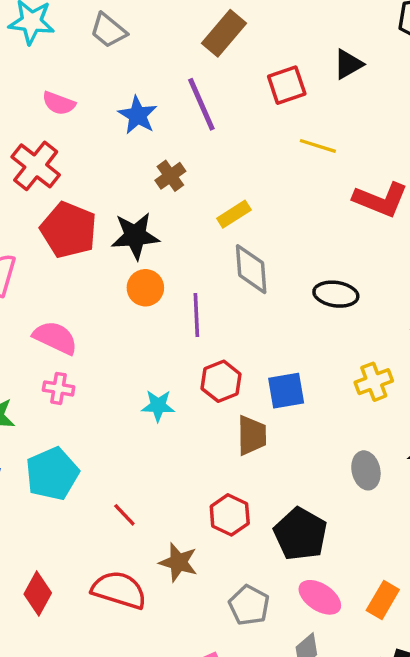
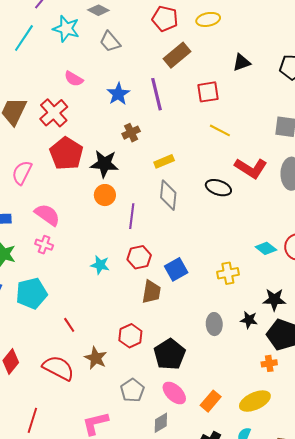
black triangle: (348, 64) -> (242, 62), moved
black ellipse: (336, 294) -> (218, 188), moved
blue square: (286, 391) -> (176, 269), turned -30

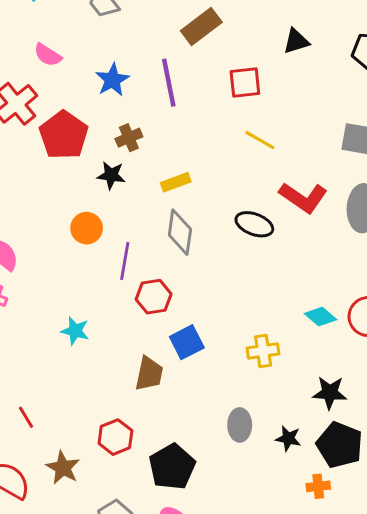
red pentagon: (66, 153) -> (64, 135), moved
black star: (104, 164) -> (111, 175), moved, size x0.7
red hexagon: (139, 257) -> (154, 297), moved
black star: (249, 320) -> (288, 438), moved

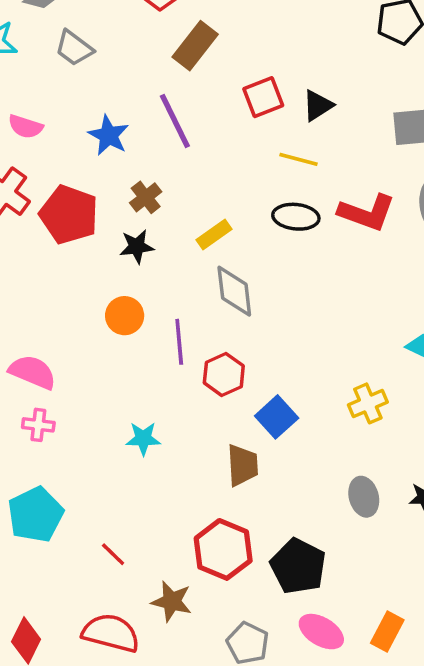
black triangle: (296, 41) -> (318, 105), moved
black ellipse: (254, 224) -> (296, 217), moved
red hexagon: (115, 437) -> (223, 549), size x1.4

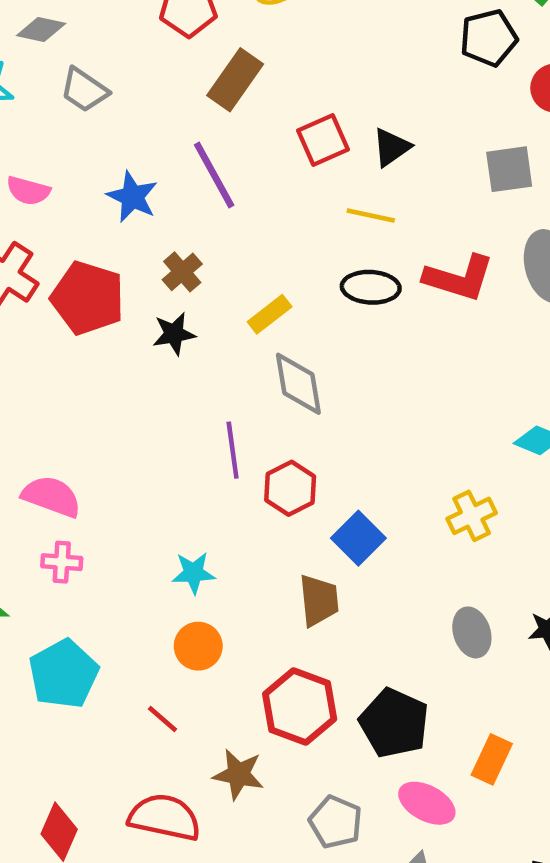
orange circle: (125, 316) -> (198, 646), moved
orange rectangle: (387, 632) -> (492, 759), moved

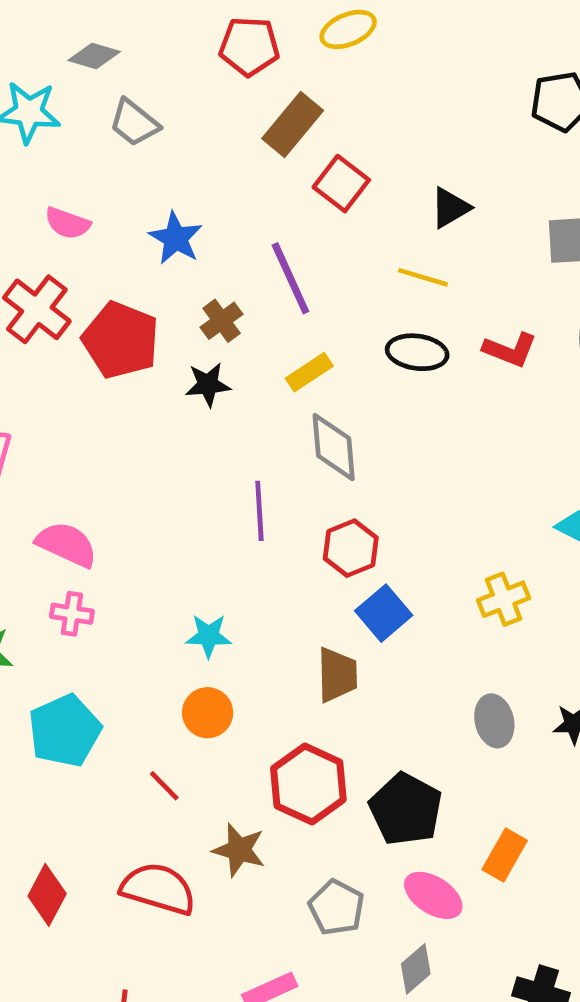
red square: (323, 140) -> (341, 184), moved, turned -33
purple line: (214, 175) -> (290, 278), moved
red L-shape: (459, 278) -> (510, 350), size x0.7
red hexagon: (290, 488) -> (351, 548), moved

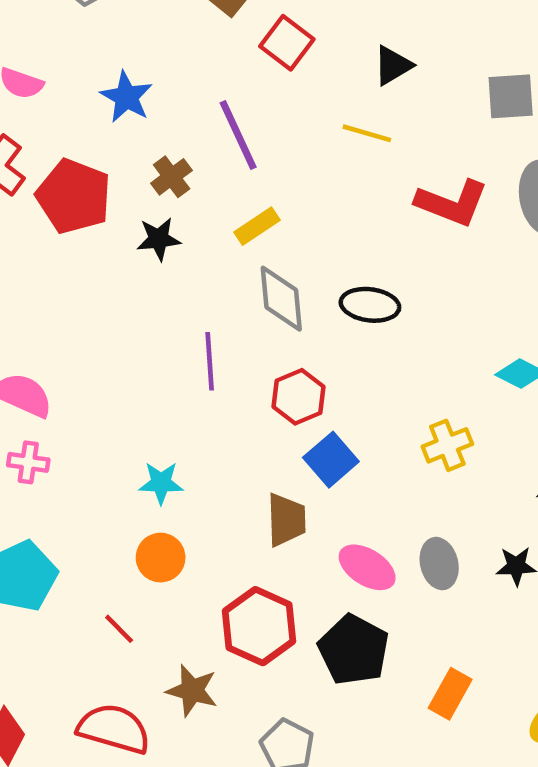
red L-shape: (510, 350) -> (452, 203), size x1.4
black ellipse: (417, 352) -> (370, 305), moved
pink ellipse: (433, 895) -> (367, 567), moved

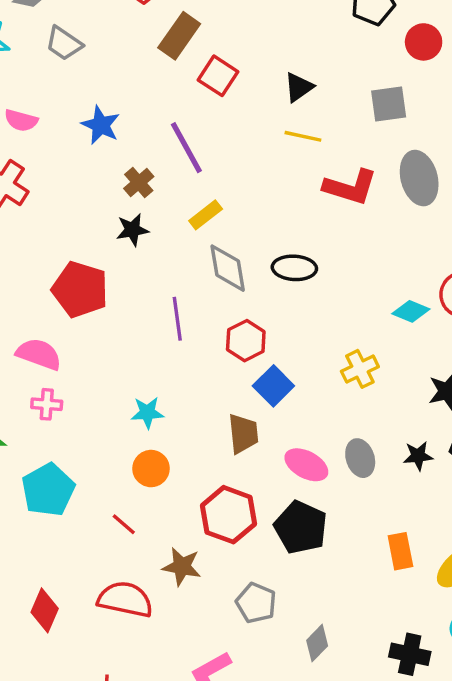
yellow line: (367, 133) -> (303, 136), moved
red pentagon: (74, 196) -> (80, 289), moved
orange rectangle: (450, 694) -> (400, 551), moved, turned -36

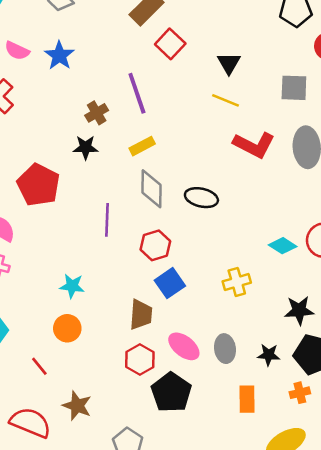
black triangle: (299, 87) -> (229, 63), turned -35
blue star: (101, 125) -> (59, 55), moved
red hexagon: (228, 515) -> (140, 360), moved, size x0.7
orange rectangle: (400, 551) -> (247, 399), moved

